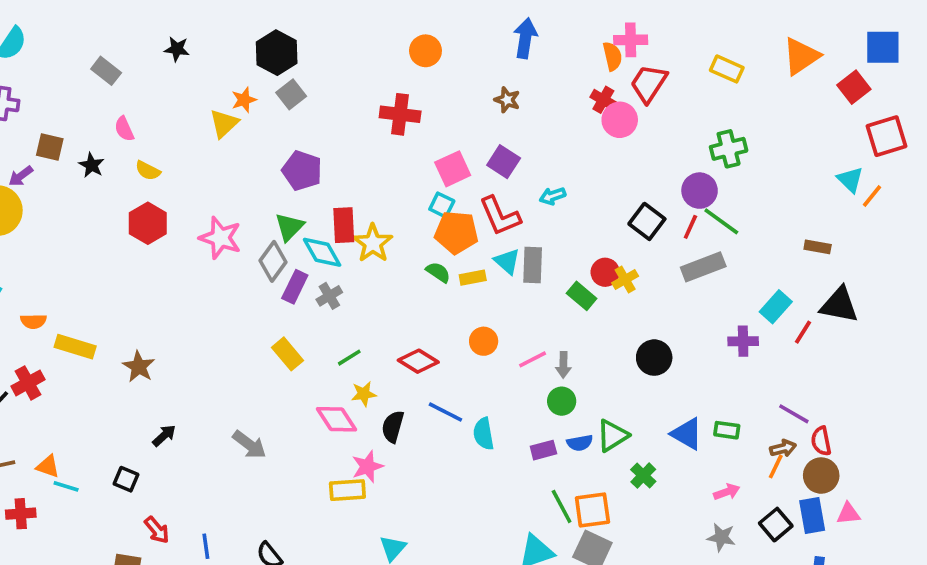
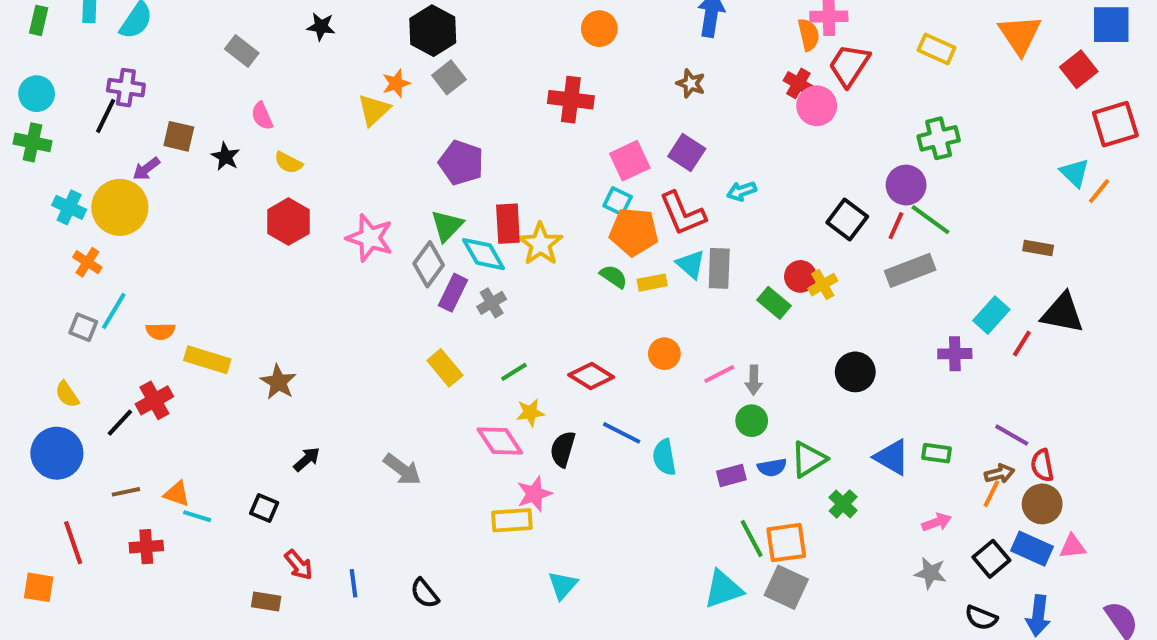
orange triangle: (801, 56) -> (1020, 35), turned -30
blue rectangle: (812, 515) -> (1032, 549), turned -56

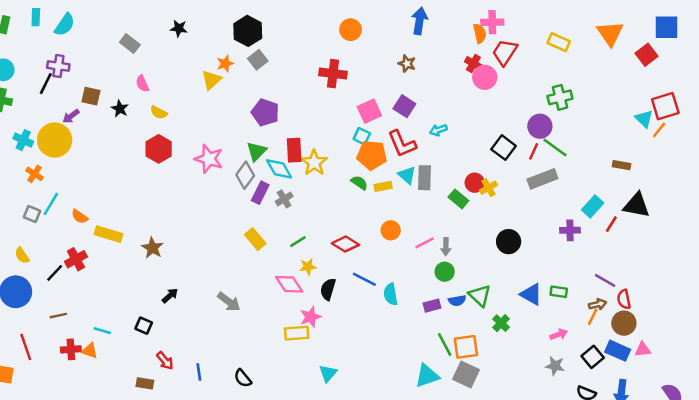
red square: (1115, 124) -> (665, 106), moved
orange semicircle: (160, 331) -> (80, 217), turned 36
green triangle: (809, 459) -> (480, 296), turned -45
orange triangle: (177, 494) -> (90, 351), moved

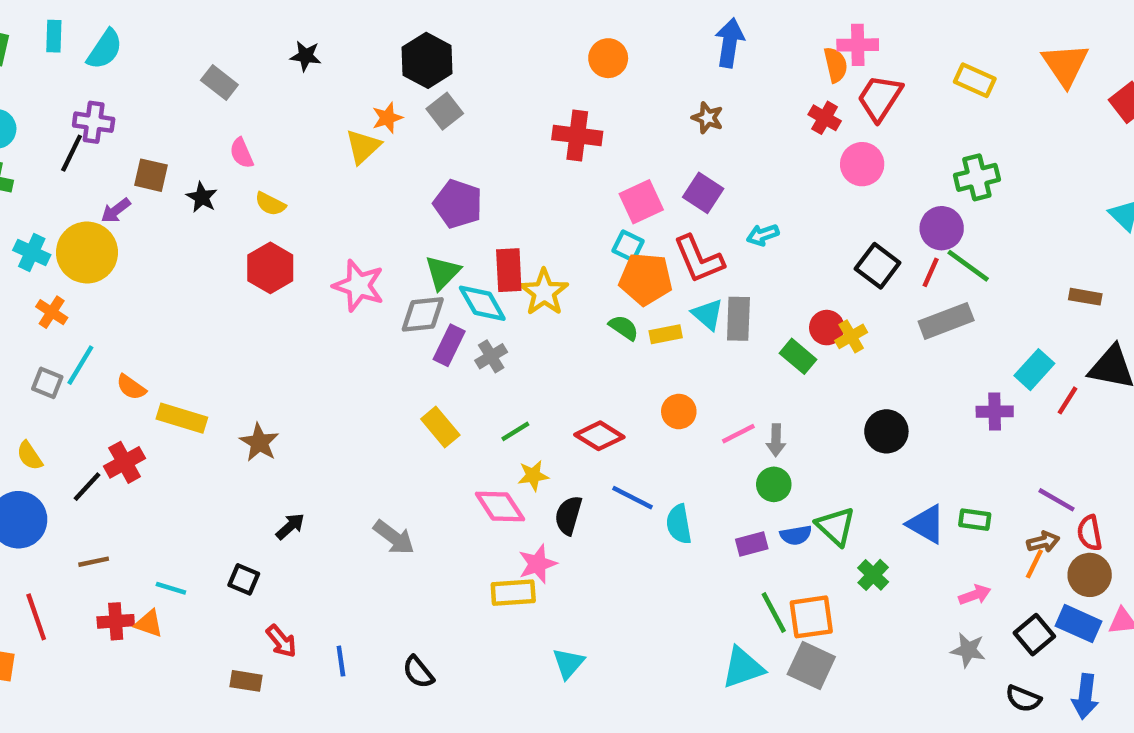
pink circle: (485, 77) -> (862, 164), moved
gray diamond: (245, 175) -> (423, 314), turned 48

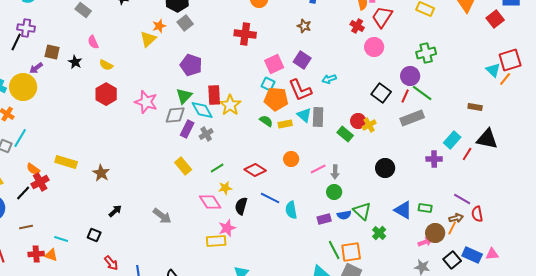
orange semicircle: (131, 387) -> (33, 169), moved
brown circle: (1090, 575) -> (435, 233), moved

